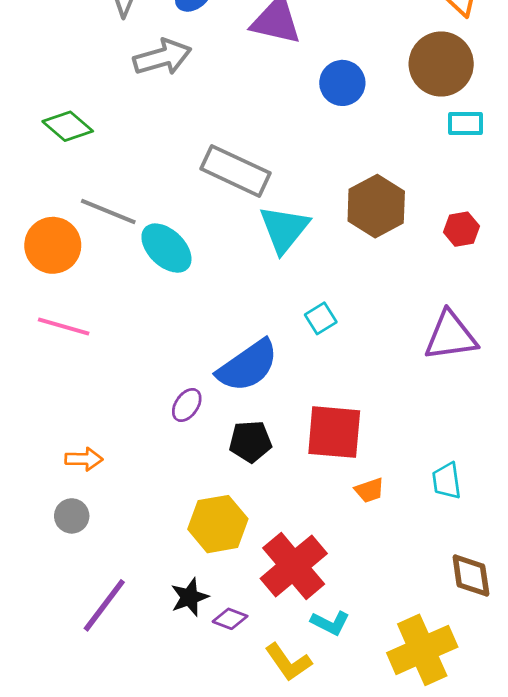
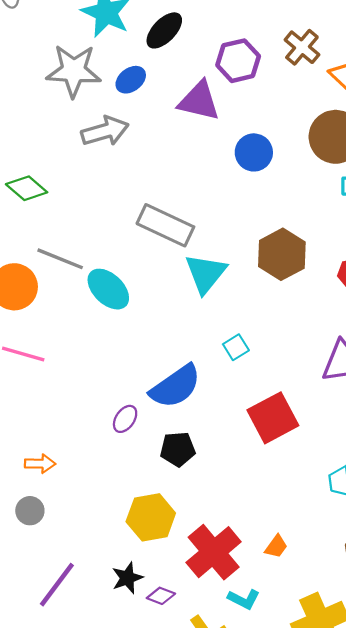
red square: (334, 432) -> (273, 418), moved, turned -33
orange trapezoid: (369, 490) -> (276, 547), moved, turned -35

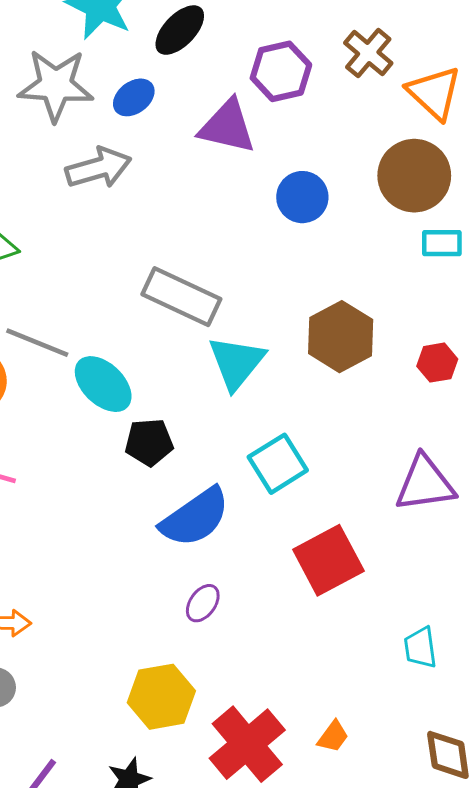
cyan square: (236, 347) -> (278, 464), size x1.6
purple ellipse: (125, 419) -> (203, 603), moved
black pentagon: (178, 449) -> (149, 442), moved

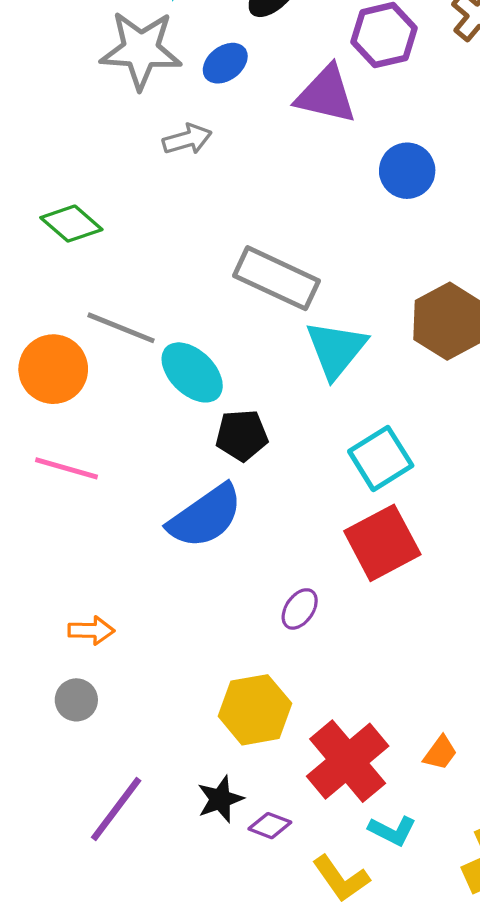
gray arrow: (99, 168) -> (187, 139), size x0.7
blue semicircle: (195, 517) -> (205, 516), moved
red square: (328, 560) -> (382, 543), moved

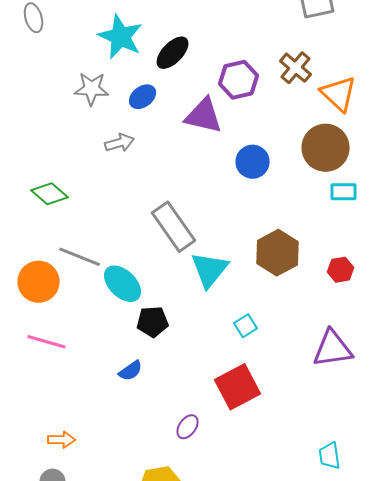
gray star: (141, 50) -> (92, 89), size x0.7
gray rectangle: (276, 278) -> (174, 227), turned 30
cyan square: (381, 458) -> (246, 326), moved, size x0.6
blue semicircle: (205, 516) -> (131, 371), size x0.5

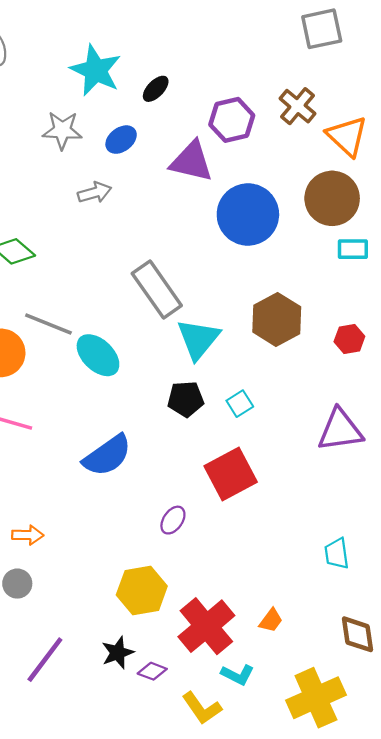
black ellipse: (173, 53) -> (156, 89), size x0.7
blue circle: (253, 162) -> (248, 214), size x1.6
black pentagon: (153, 322) -> (186, 399), moved
blue semicircle: (131, 371) -> (107, 456), size x1.8

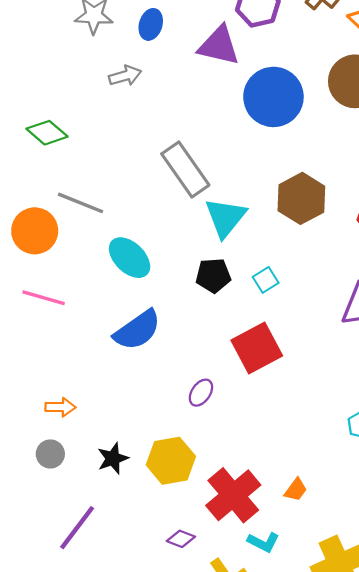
blue ellipse: (121, 140) -> (151, 24), turned -36
cyan ellipse: (98, 355) -> (130, 258), moved
black star: (118, 653) -> (113, 458), moved

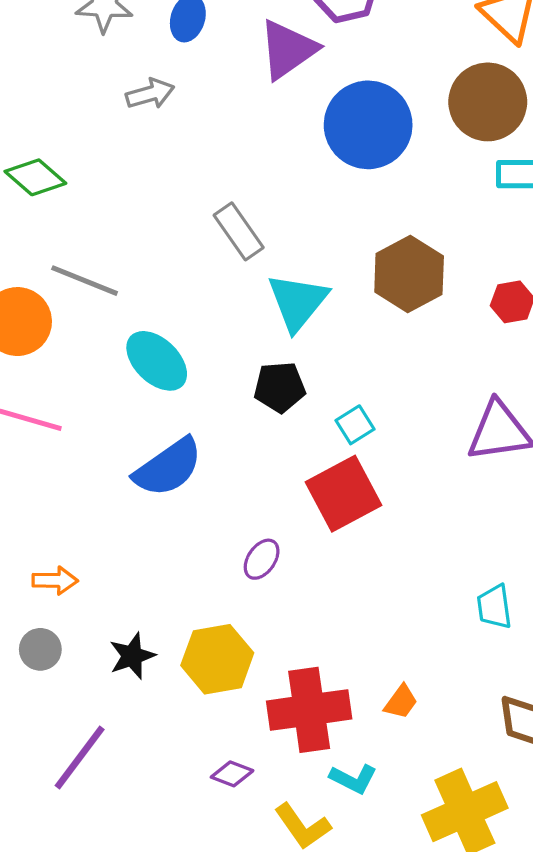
purple triangle: (219, 46) -> (288, 49), turned -48
gray rectangle: (185, 169) -> (239, 231), size x0.7
cyan square: (266, 280) -> (355, 425), moved
red cross: (233, 495) -> (309, 710), turned 32

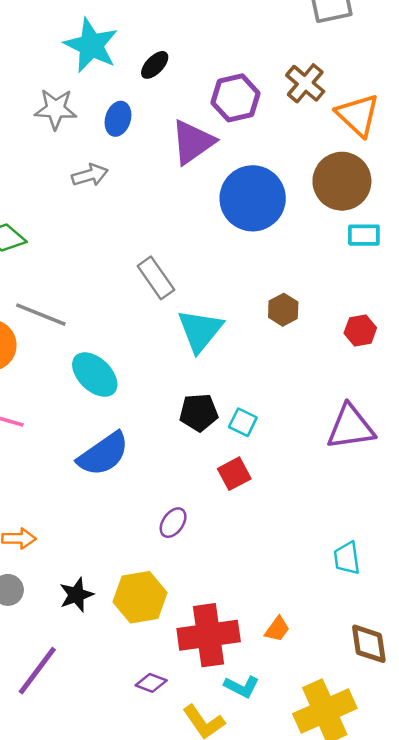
brown hexagon: (409, 274) -> (283, 310), size x0.6
black pentagon: (280, 387) -> (199, 412), moved
cyan square: (355, 425) -> (243, 422), turned -32
red square: (344, 494) -> (234, 474), size x0.6

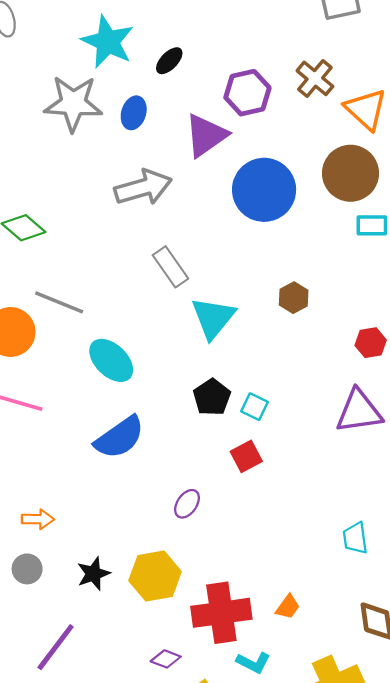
gray star: (56, 109) -> (73, 103), size x1.4
gray arrow: (90, 175) -> (143, 187), moved, size x1.6
red hexagon: (360, 330) -> (371, 343), moved
black pentagon: (199, 412) -> (212, 397), turned -30

